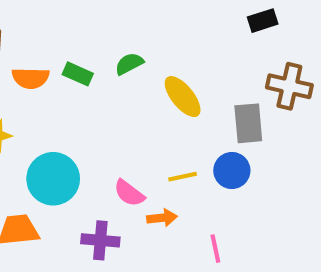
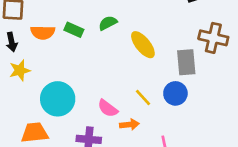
yellow line: (183, 177) -> (143, 97), turned 60

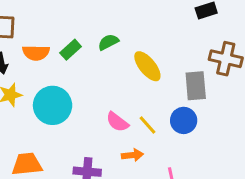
green rectangle: (74, 30) -> (71, 50), turned -66
cyan circle: (58, 99) -> (53, 105), moved
pink semicircle: (108, 108) -> (117, 122), moved

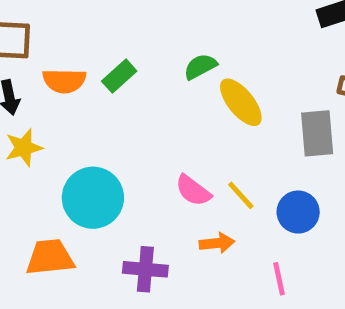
green semicircle: (108, 42) -> (200, 66), moved
cyan circle: (53, 105) -> (93, 198), moved
blue circle: (184, 120) -> (298, 212), moved

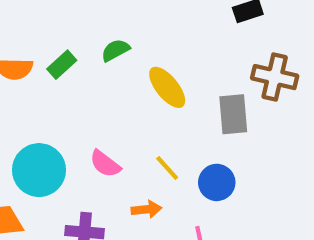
green semicircle: (200, 66) -> (115, 50), moved
pink semicircle: (193, 191) -> (105, 164), moved

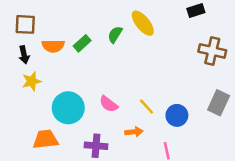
green semicircle: (115, 50) -> (115, 35), turned -30
yellow ellipse: (167, 87) -> (143, 23), moved
gray rectangle: (233, 114) -> (219, 103), moved, turned 30

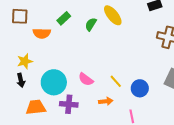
green rectangle: (82, 43) -> (64, 18), moved
black arrow: (24, 55) -> (21, 80), moved
purple cross: (96, 146) -> (69, 104), moved

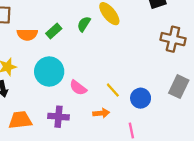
green rectangle: (64, 18) -> (54, 31), moved
cyan circle: (54, 82) -> (49, 72), moved

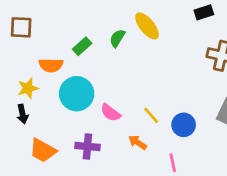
orange semicircle: (27, 34) -> (51, 65), moved
orange arrow: (101, 113) -> (138, 142), turned -140
orange trapezoid: (20, 120) -> (43, 151), turned -145

